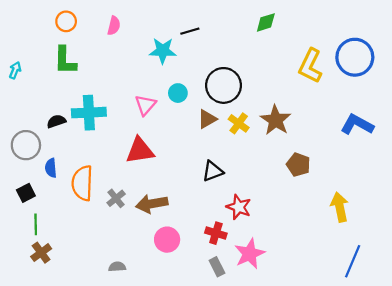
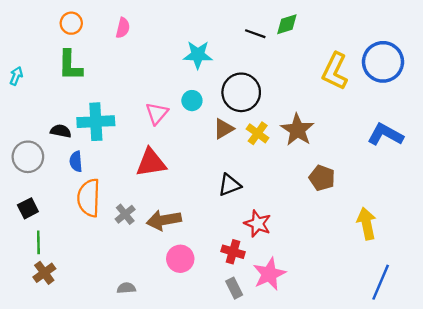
black line: (190, 31) -> (255, 34), moved, turned 36
cyan star: (163, 51) -> (198, 55), moved
black semicircle: (56, 121) -> (61, 131), turned 30
blue semicircle: (51, 168) -> (76, 161), moved

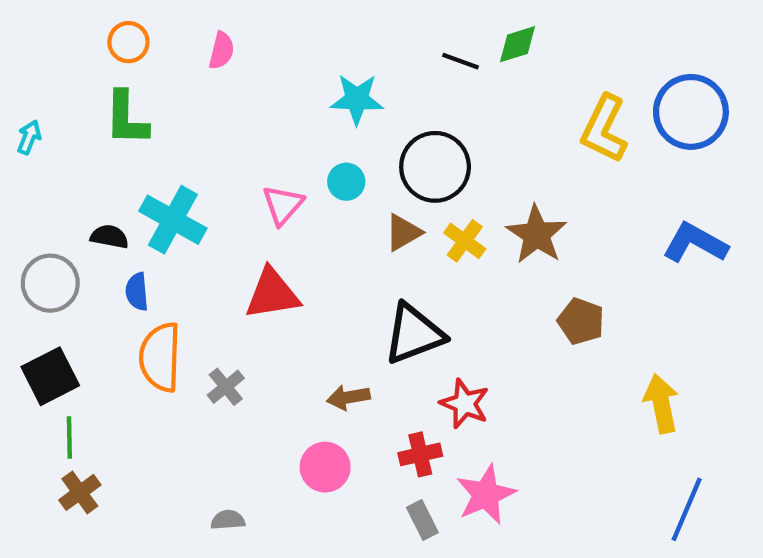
cyan cross: (96, 122) -> (173, 220), turned 32
black triangle: (229, 185) -> (414, 334), size x1.5
black square: (28, 208) -> (50, 376), size x1.5
brown arrow: (164, 220) -> (348, 397), moved, size x0.7
red cross: (233, 252) -> (420, 454), turned -30

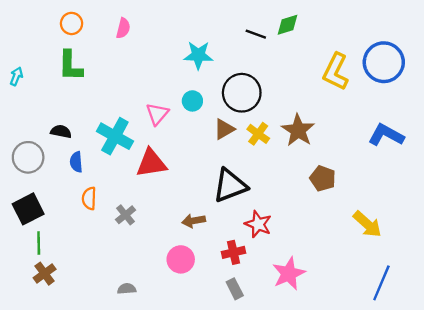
cyan cross: (173, 220) -> (115, 136), moved
orange semicircle: (160, 357) -> (89, 198), size x0.6
yellow arrow: (661, 404) -> (367, 224), turned 144
pink star: (486, 495) -> (289, 274), moved

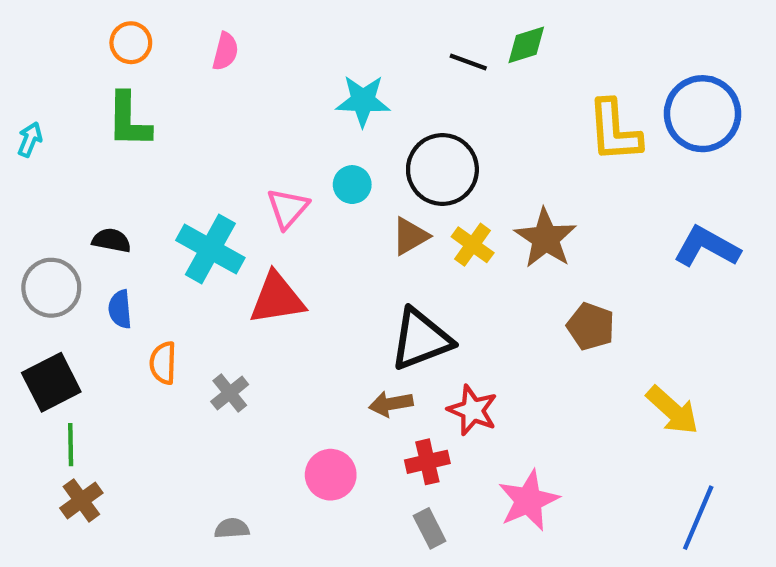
yellow L-shape: (336, 72) -> (614, 131), turned -30
blue semicircle: (76, 162) -> (120, 309), moved
brown arrow: (194, 221) -> (391, 404), moved

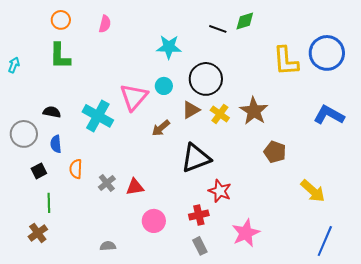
pink triangle: (288, 208) -> (134, 97), size x1.4
red triangle: (277, 298) -> (135, 187), moved, size x0.7
black square: (51, 382) -> (39, 171), moved, size x0.6
brown arrow: (391, 404) -> (161, 128), moved, turned -30
green line: (71, 445) -> (49, 203), moved

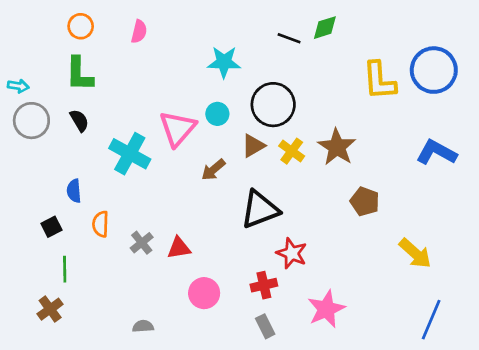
cyan arrow: (14, 65) -> (18, 86), turned 77
black semicircle: (52, 112) -> (79, 121), moved, turned 48
gray circle: (24, 134) -> (31, 121), moved

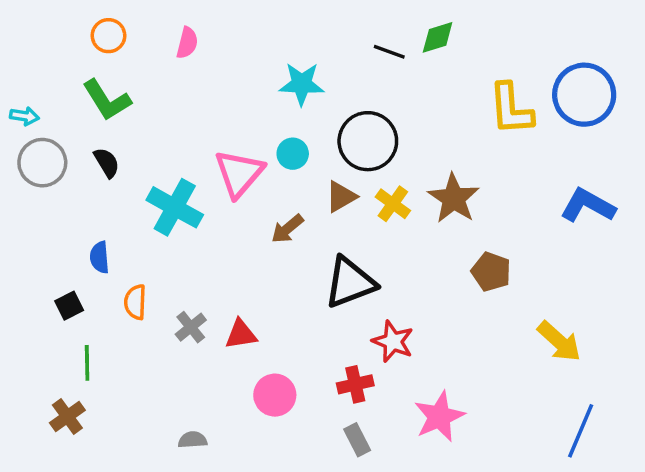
green L-shape: (79, 74) -> (107, 100), turned -33

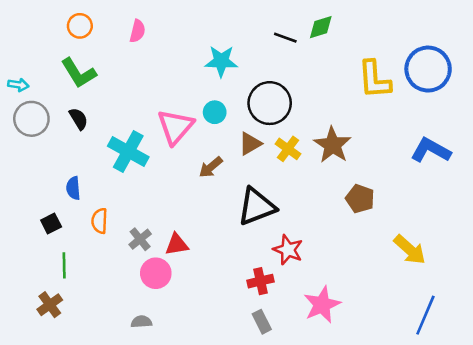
pink circle: (275, 395) -> (156, 273), moved

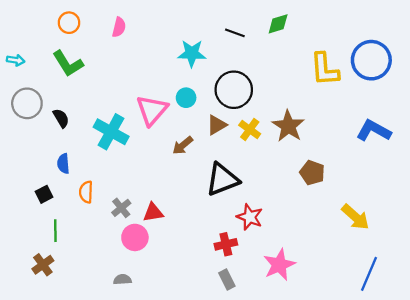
black line: (285, 38) -> (235, 33), moved
cyan arrow: (18, 85) -> (16, 60), moved
black semicircle: (79, 119) -> (61, 118), moved

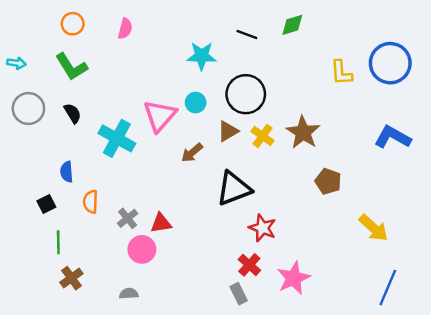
yellow L-shape: (325, 69) -> (341, 73), size x0.7
black semicircle: (61, 118) -> (73, 113), moved
red cross: (226, 244) -> (249, 265), moved, turned -35
brown cross: (43, 265) -> (71, 278), moved

